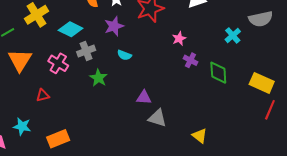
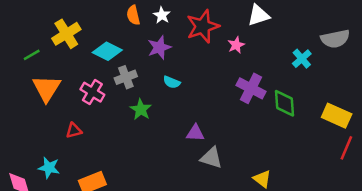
pink star: (179, 39) -> (236, 45), moved
purple cross: (190, 60) -> (251, 88), size x1.6

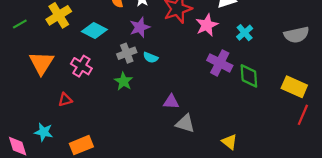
gray semicircle: (335, 39) -> (296, 35), moved
pink star: (236, 45) -> (207, 25), size x1.5
green line: (32, 55) -> (20, 24), moved
cyan cross: (302, 59) -> (245, 33), moved
gray cross: (126, 77) -> (127, 53), moved

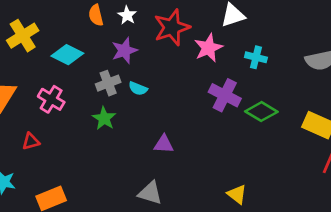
cyan cross: (245, 33) -> (256, 57), turned -35
green diamond: (249, 76) -> (261, 112), turned -55
gray triangle: (185, 123) -> (150, 193), moved

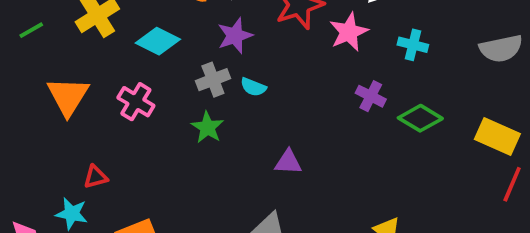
purple cross: (225, 95) -> (371, 96), size x0.7
red triangle: (31, 141) -> (96, 177), moved

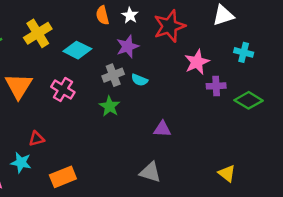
pink star: (349, 32) -> (197, 62), moved
purple cross: (371, 96) -> (216, 86), turned -30

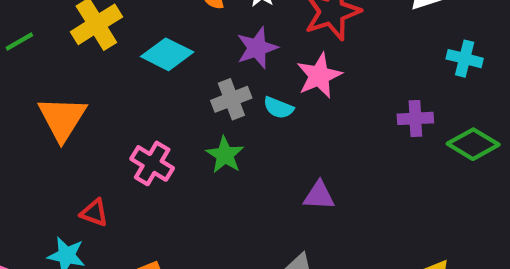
pink star: (197, 62) -> (319, 76), moved
pink cross: (63, 90) -> (152, 163), moved
red triangle: (37, 139) -> (94, 213), turned 35

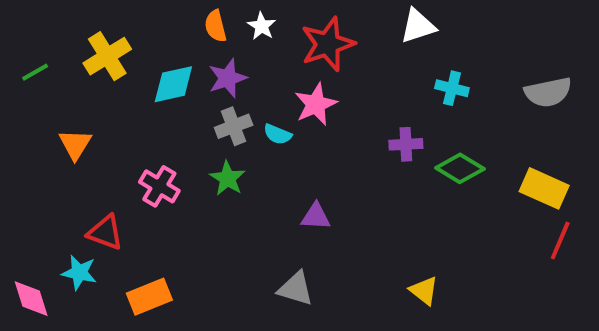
purple star: (257, 48) -> (228, 78), moved
cyan diamond: (167, 54) -> (173, 84), turned -39
orange triangle: (62, 118) -> (75, 144), size x0.7
red triangle: (94, 213) -> (105, 232), size x1.4

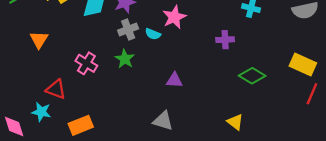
green diamond: (460, 168) -> (252, 76), moved

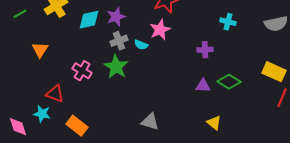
green star: (125, 59) -> (116, 67), size x1.4
purple triangle: (174, 80) -> (203, 86), moved
orange rectangle: (81, 125) -> (77, 126), turned 60

